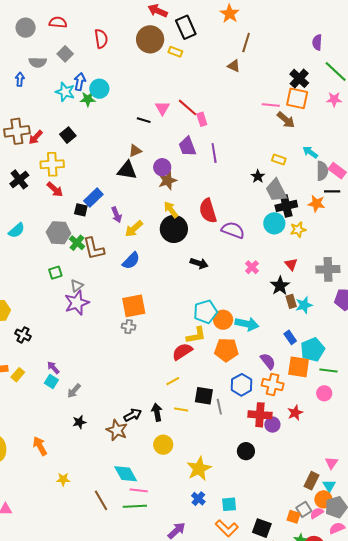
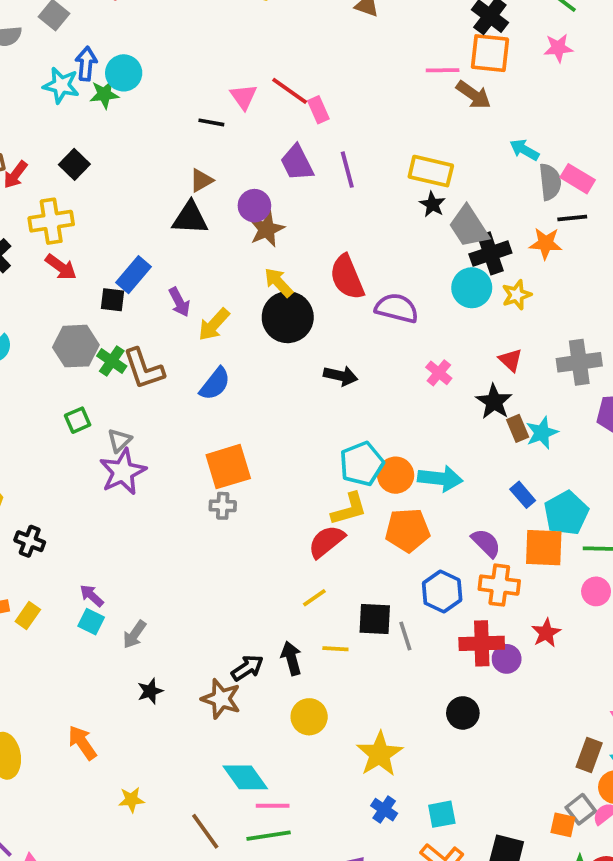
yellow rectangle: (279, 159) -> (431, 171), moved, size x1.6

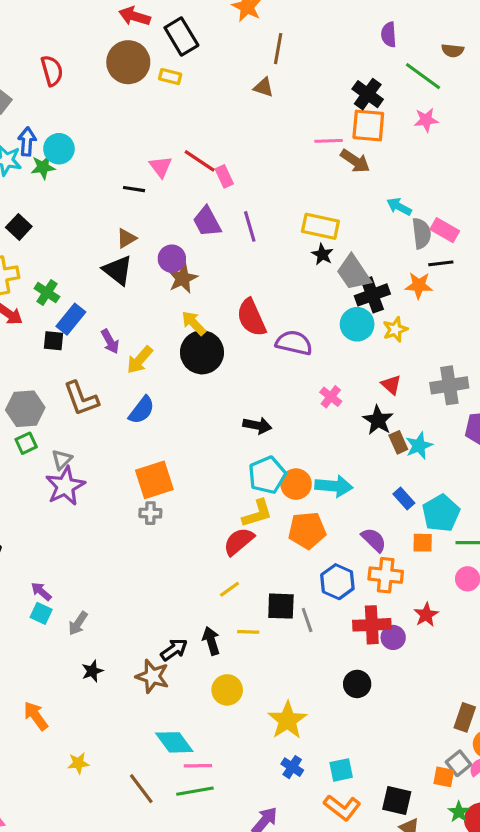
black triangle: (190, 218) -> (118, 270), turned 36
gray hexagon: (76, 346) -> (25, 409), moved
green cross: (112, 361) -> (47, 293), moved
black arrow: (341, 376) -> (257, 425), moved
orange square: (544, 548) -> (423, 543), size x0.6

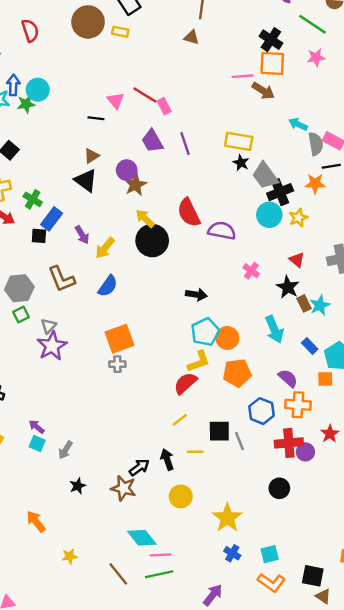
cyan arrow: (334, 486) -> (274, 329), moved, turned 64

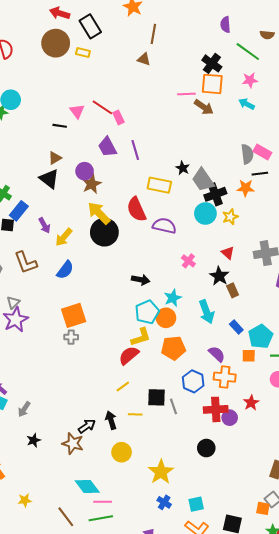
cyan arrow: (298, 124) -> (247, 104), moved
yellow rectangle: (239, 141) -> (159, 185), moved
yellow arrow: (145, 218) -> (99, 213), size x1.4
cyan star: (320, 305) -> (173, 298), moved

